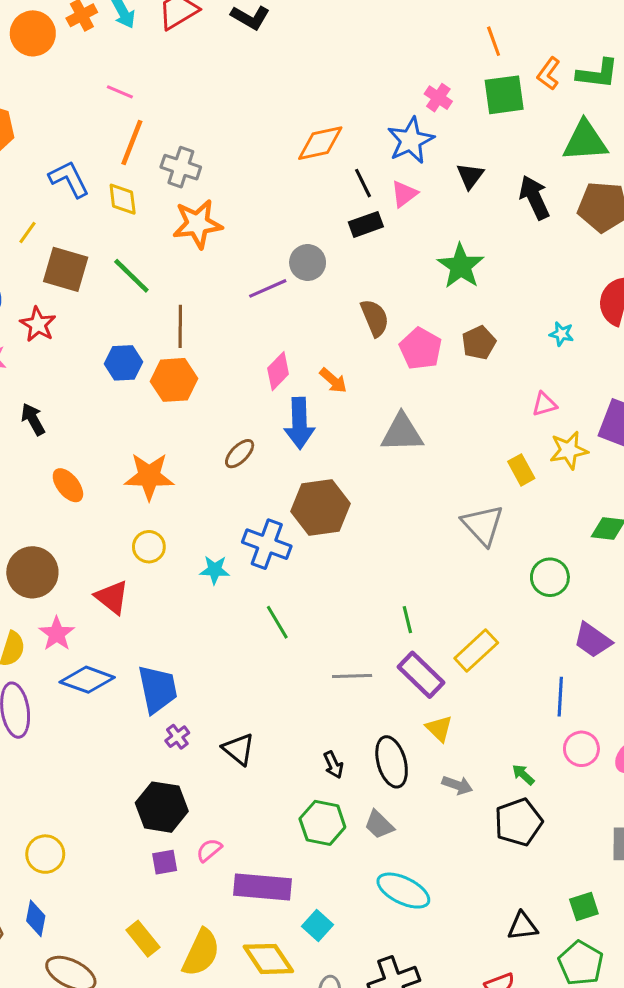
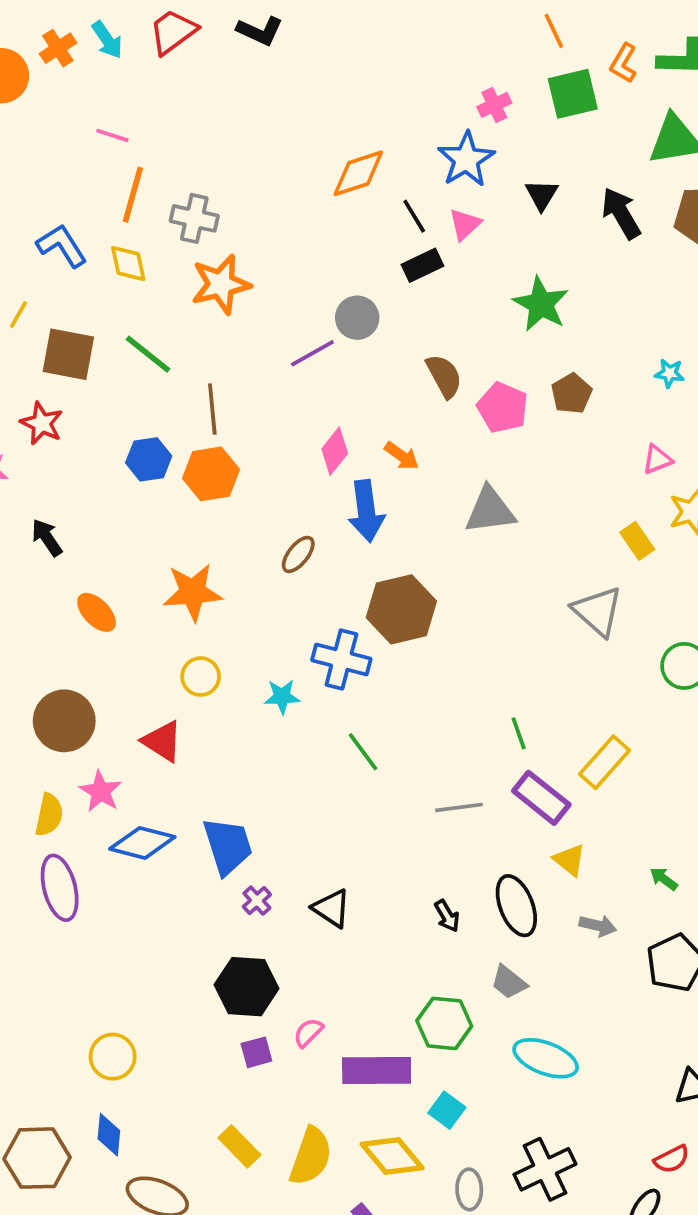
pink cross: (438, 98) -> (494, 105), turned 36
green arrow: (523, 775) -> (664, 879), moved
green hexagon: (322, 823) -> (444, 1023), moved

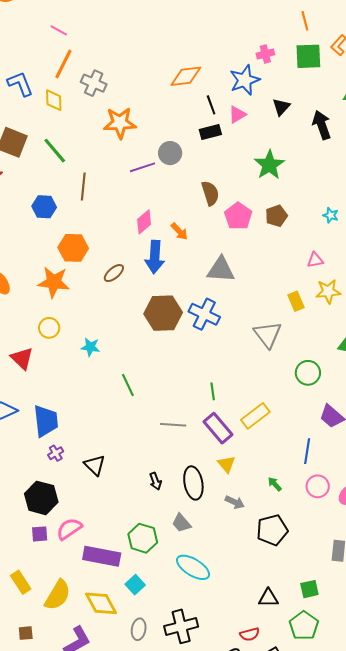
orange star: (221, 284) -> (120, 123), moved
orange hexagon: (211, 474) -> (73, 248), moved
blue cross: (341, 660) -> (204, 314), moved
pink semicircle: (308, 1033) -> (69, 529), size x1.5

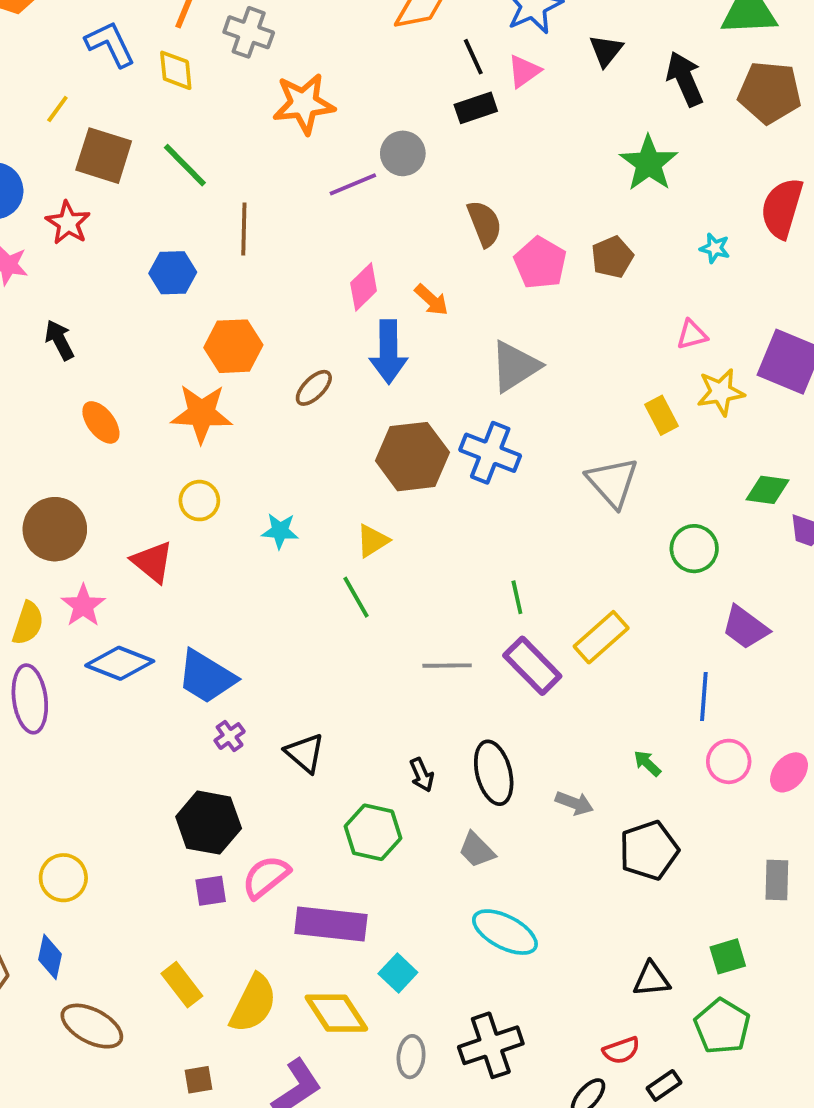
green star: (269, 165) -> (649, 163), moved
gray triangle: (221, 270) -> (515, 366), turned -32
blue trapezoid: (46, 421) -> (206, 677), turned 132
yellow triangle: (226, 464) -> (373, 541), moved, turned 42
green hexagon: (143, 538) -> (373, 832), moved

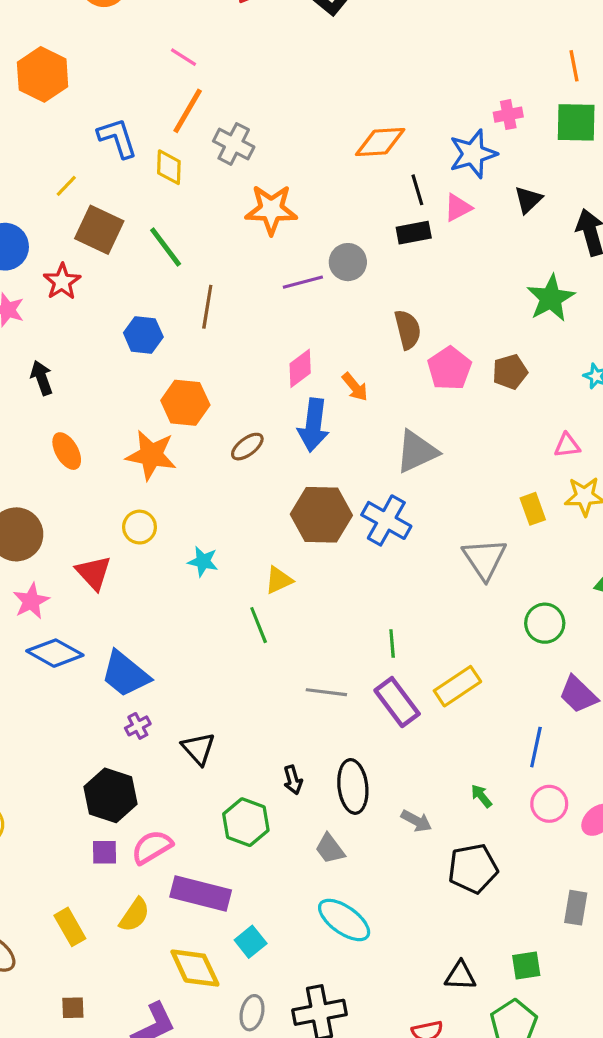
yellow semicircle: (253, 1003) -> (134, 915), moved, size x0.7

